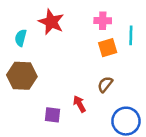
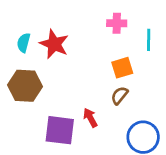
red star: (51, 22) -> (54, 44), moved
orange square: (108, 48) -> (122, 68), moved
purple square: (53, 115) -> (60, 130), size x1.6

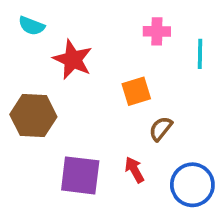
cyan semicircle: (24, 43) -> (32, 26), moved, turned -84
orange square: (122, 68) -> (136, 91), moved
red arrow: (90, 118) -> (134, 170), moved

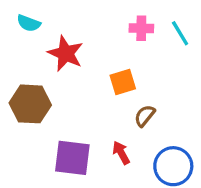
cyan line: (200, 54) -> (180, 33), moved, turned -32

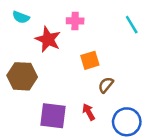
pink cross: (141, 28) -> (75, 21), moved

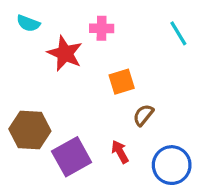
brown hexagon: (22, 76) -> (30, 130), moved
purple square: (53, 116) -> (72, 157), turned -36

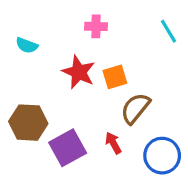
cyan semicircle: (28, 23) -> (27, 45), moved
red star: (65, 53) -> (79, 72), moved
brown semicircle: (143, 115) -> (135, 108), size x1.5

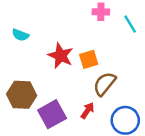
pink cross: (96, 26) -> (101, 12), moved
red arrow: (113, 143) -> (87, 111), turned 63

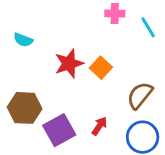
red star: (61, 56) -> (69, 64), turned 30
orange square: (89, 59) -> (101, 68), turned -30
brown semicircle: (105, 84) -> (140, 95), moved

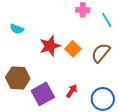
brown semicircle: (140, 95) -> (101, 53), moved

